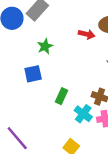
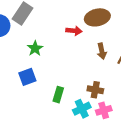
cyan cross: (83, 114) -> (82, 109), turned 36

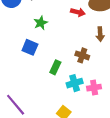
blue square: (27, 77) -> (30, 47), turned 35
brown cross: (95, 90) -> (82, 55), moved

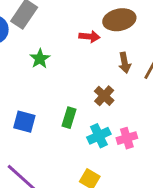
blue square: (30, 47) -> (24, 122), moved
brown cross: (82, 55) -> (104, 96), turned 32

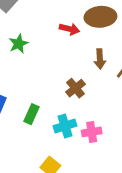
green rectangle: (69, 118) -> (31, 114), moved

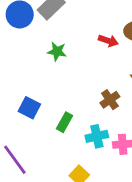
green star: (19, 44) -> (57, 51), turned 30

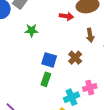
blue square: (29, 108) -> (49, 60), moved
cyan cross: (97, 136) -> (71, 97), moved

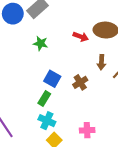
pink cross: (90, 88) -> (87, 130), moved
cyan cross: (71, 97) -> (47, 121), moved, turned 35

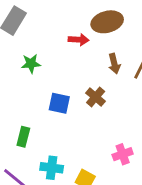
green rectangle: (44, 98) -> (23, 137), moved
cyan cross: (47, 121) -> (52, 168), moved

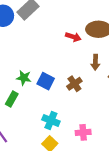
green star: (31, 64) -> (24, 78), moved
cyan cross: (52, 168) -> (51, 120), moved

